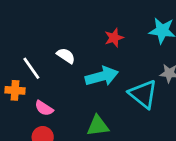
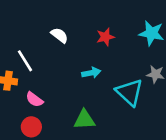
white semicircle: (66, 56) -> (59, 35), moved
cyan arrow: (102, 76) -> (91, 73), size x0.6

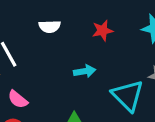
white semicircle: (59, 35) -> (50, 27), turned 138

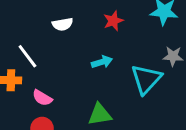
cyan triangle: (128, 96) -> (146, 79), turned 36

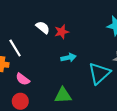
red star: (113, 21) -> (62, 32), moved
white semicircle: (63, 24) -> (43, 27), turned -136

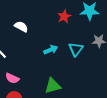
red star: (62, 32) -> (64, 16), moved
cyan triangle: (99, 73) -> (76, 49), moved, size x0.7

